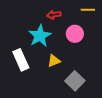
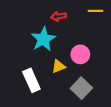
pink circle: (75, 34) -> (80, 54), moved
white rectangle: (21, 60) -> (31, 80), moved

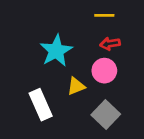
yellow line: (96, 11) -> (104, 15), moved
red arrow: (59, 16) -> (110, 44), moved

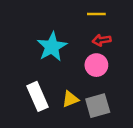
yellow triangle: (76, 86) -> (70, 99), moved
gray square: (106, 115) -> (98, 106), turned 30

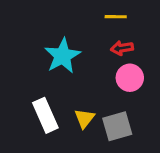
pink circle: (96, 65) -> (130, 78), moved
yellow triangle: (70, 99) -> (84, 118), turned -30

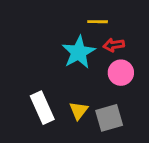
yellow line: (116, 17) -> (98, 22), moved
cyan star: (63, 56) -> (79, 52), moved

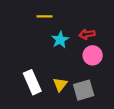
yellow line: (98, 22) -> (45, 16), moved
cyan star: (79, 52) -> (60, 40), size x0.7

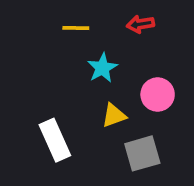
red arrow: (87, 34) -> (140, 24), moved
yellow triangle: (60, 84) -> (114, 115), moved, turned 32

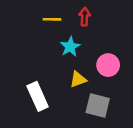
red arrow: (140, 24) -> (85, 17), moved, turned 102
gray square: (142, 153) -> (98, 106), turned 30

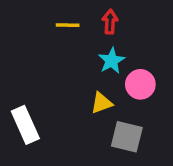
cyan star: (70, 47) -> (112, 61), moved
white rectangle: (38, 96) -> (25, 125), moved

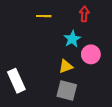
red arrow: (110, 22) -> (84, 14), moved
gray square: (127, 137) -> (67, 91), moved

